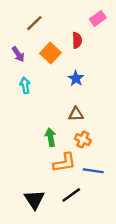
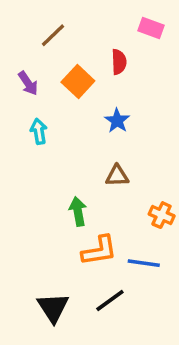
pink rectangle: (98, 18) -> (151, 28), turned 56
orange cross: (83, 140) -> (162, 215), moved

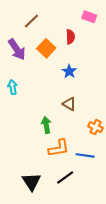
purple arrow: (28, 83) -> (17, 49), size x1.5
cyan arrow: (39, 131) -> (13, 87), moved
brown triangle: (117, 176) -> (69, 104), turned 32

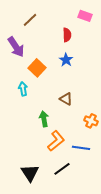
orange square: (46, 48) -> (37, 68), moved
blue star: (69, 71) -> (66, 60), moved
cyan arrow: (13, 87) -> (23, 89), moved
orange L-shape: (59, 148) -> (56, 141), turned -30

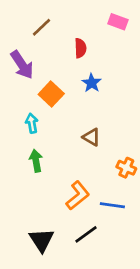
red semicircle: (67, 35) -> (80, 48), moved
green arrow: (44, 119) -> (36, 161), moved

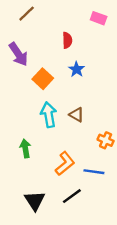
brown line: (41, 27) -> (27, 14), moved
cyan arrow: (32, 123) -> (49, 115), moved, size x1.5
green arrow: (36, 161) -> (25, 148), moved

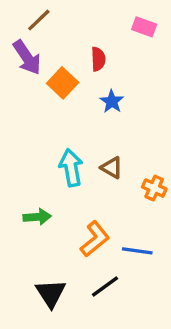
purple arrow: (18, 54) -> (27, 57), moved
orange square: (43, 79) -> (63, 83), moved
orange cross: (106, 140) -> (154, 188), moved
green arrow: (25, 148) -> (37, 217), turned 96

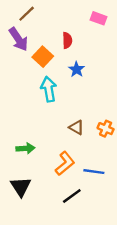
cyan arrow: (71, 168) -> (49, 89), moved
brown triangle: (112, 168) -> (76, 127), moved
black triangle: (51, 293) -> (21, 187), moved

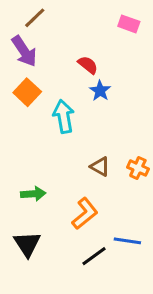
red semicircle: (67, 40) -> (88, 65), moved, turned -49
orange square: (43, 57) -> (27, 92), moved
blue line: (94, 172) -> (127, 241), moved

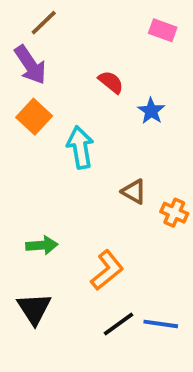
blue star: (100, 91) -> (151, 111), moved
brown triangle: (100, 167) -> (134, 192), moved
blue line: (127, 241) -> (161, 324), moved

